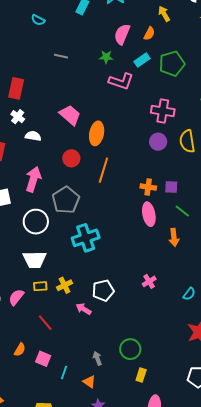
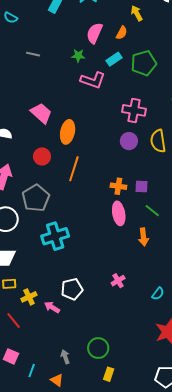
yellow cross: (64, 285) -> (29, 297), moved

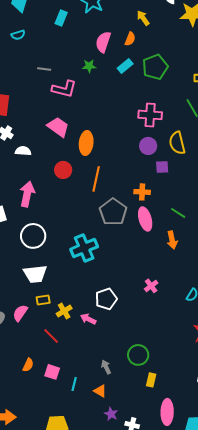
cyan semicircle: (11, 18) -> (18, 35), turned -40
pink L-shape: (93, 80) -> (64, 89), moved
purple square: (141, 187) -> (162, 167), moved
gray pentagon: (36, 198) -> (113, 212), moved

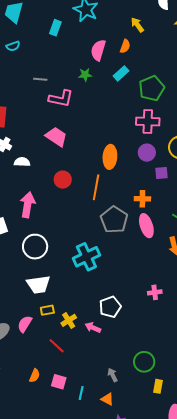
green pentagon: (155, 67) -> (152, 88), moved
orange ellipse: (86, 143) -> (110, 157), moved
pink cross: (151, 286) -> (155, 292), turned 32

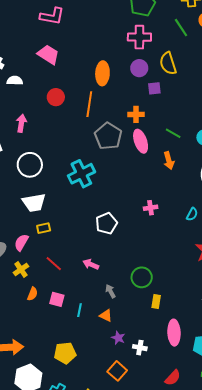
pink arrow: (28, 205) -> (21, 123), size x0.7
yellow cross: (69, 320) -> (21, 269), moved
pink arrow: (93, 328) -> (91, 264), moved

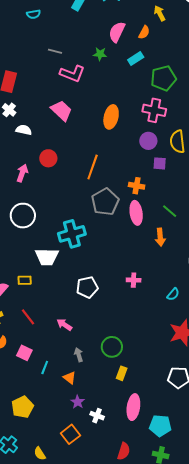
orange ellipse: (102, 73) -> (111, 117), moved
red circle: (56, 97) -> (48, 158), moved
white trapezoid: (34, 203) -> (47, 257), moved
yellow pentagon: (65, 353) -> (23, 407), turned -30
red semicircle: (173, 378) -> (124, 451), turned -36

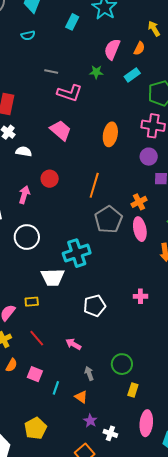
orange cross: (137, 186) -> (139, 202), turned -35

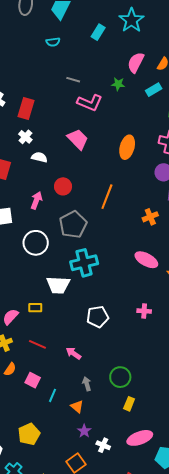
gray pentagon: (108, 220) -> (73, 225), moved
pink ellipse: (140, 229) -> (146, 260), moved, turned -55
red line: (37, 338) -> (37, 344), turned -30
pink ellipse: (146, 423) -> (140, 438), turned 60

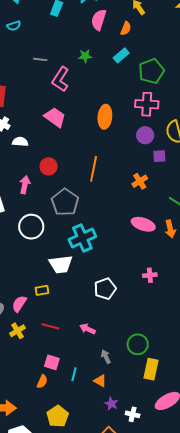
pink semicircle: (136, 62) -> (99, 20), moved
pink L-shape: (90, 103) -> (60, 79), turned 110
orange semicircle: (10, 369) -> (42, 381), moved
yellow rectangle: (129, 404) -> (151, 369), size x1.5

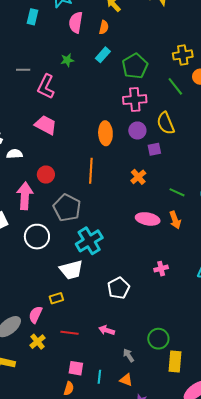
orange ellipse: (105, 117) -> (105, 133), moved
pink arrow: (25, 185) -> (25, 196), size x1.5

